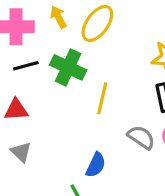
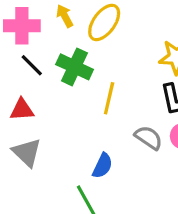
black line: (26, 66) -> (32, 65), turned 60
gray triangle: (21, 152) -> (27, 152), size x1.4

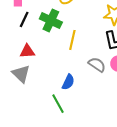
black line: (32, 65) -> (24, 19), turned 70
red triangle: (22, 110) -> (27, 51), moved

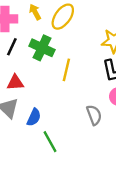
gray semicircle: (97, 65) -> (94, 115), moved, turned 36
blue semicircle: (68, 82) -> (34, 117), moved

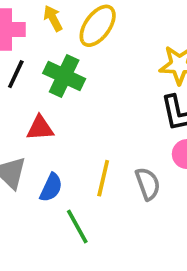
yellow line: (66, 70) -> (103, 178), moved
red triangle: (15, 83) -> (40, 128), moved

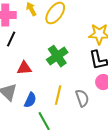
green cross: (64, 76) -> (57, 56), moved, turned 30

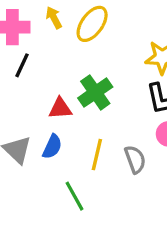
red triangle: (24, 68) -> (60, 108), moved
blue semicircle: (30, 100) -> (52, 147), moved

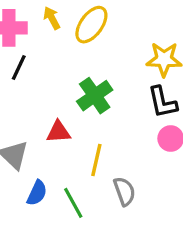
red triangle: (60, 108) -> (58, 132), moved
blue semicircle: (52, 147) -> (37, 193), moved
gray semicircle: (135, 159) -> (124, 191), moved

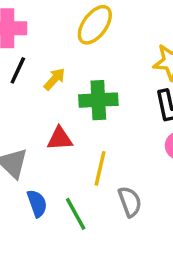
yellow arrow: (52, 18) -> (55, 79), moved, turned 70
green cross: (95, 96) -> (98, 100), turned 32
blue semicircle: (37, 193) -> (37, 203), turned -45

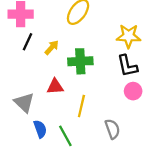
gray semicircle: (130, 202) -> (112, 129), moved

